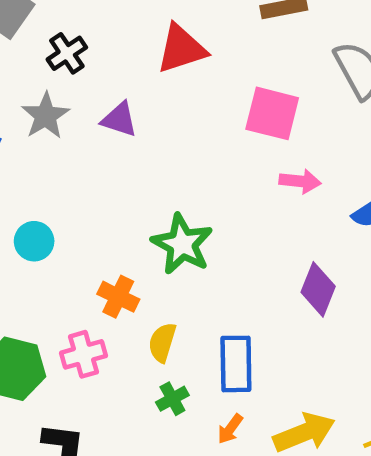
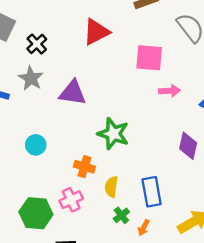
purple triangle: (119, 119) -> (73, 93), moved, size x1.4
orange arrow: (230, 429) -> (144, 228), moved

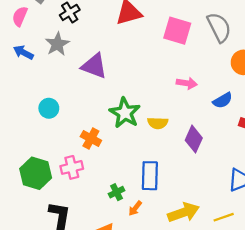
pink square: (149, 58) -> (177, 31), moved
yellow semicircle: (111, 187) -> (158, 123), moved, turned -108

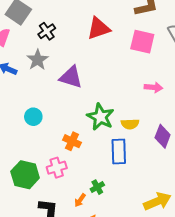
blue rectangle: (150, 176) -> (119, 151), moved
orange arrow: (135, 208) -> (80, 200), moved

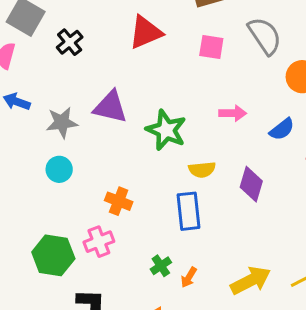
pink square: (142, 42) -> (211, 47), size x0.7
gray star: (38, 60) -> (62, 122), moved, turned 30
green star: (100, 117) -> (166, 130), moved
orange arrow: (80, 200) -> (189, 277), moved

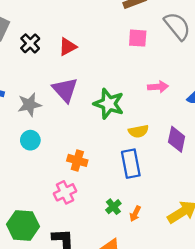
red triangle: (146, 32) -> (68, 47), moved, size x0.7
purple triangle: (110, 107) -> (65, 90), turned 40
green hexagon: (53, 255) -> (23, 225), moved

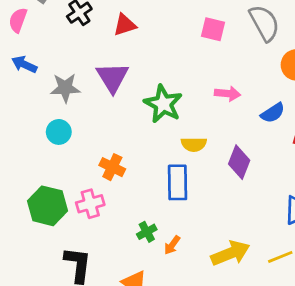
green hexagon: (23, 225) -> (47, 206), moved

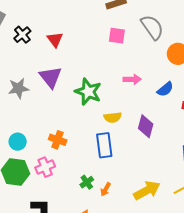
red triangle: (125, 25) -> (55, 40), turned -42
cyan circle: (59, 132) -> (18, 142), moved

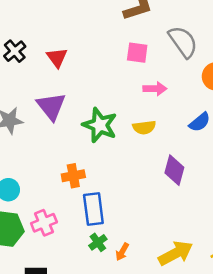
pink arrow: (132, 79) -> (155, 89), moved
yellow semicircle: (113, 117) -> (144, 127), moved
orange cross: (58, 140) -> (73, 176), moved, turned -30
blue rectangle: (104, 145) -> (93, 209), moved

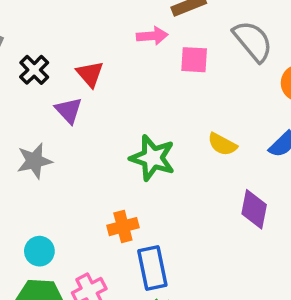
pink arrow: (155, 89) -> (152, 36), moved
purple triangle: (51, 106) -> (69, 110), moved, size x0.7
yellow semicircle: (144, 127) -> (222, 144), moved, turned 40

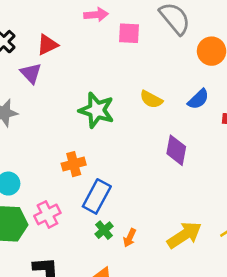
red triangle: (90, 74) -> (47, 45), turned 45
blue rectangle: (152, 268) -> (97, 196), turned 40

